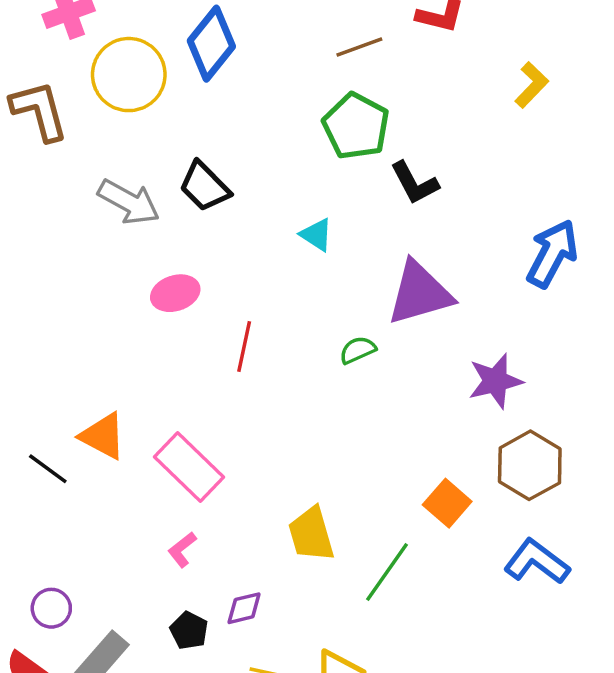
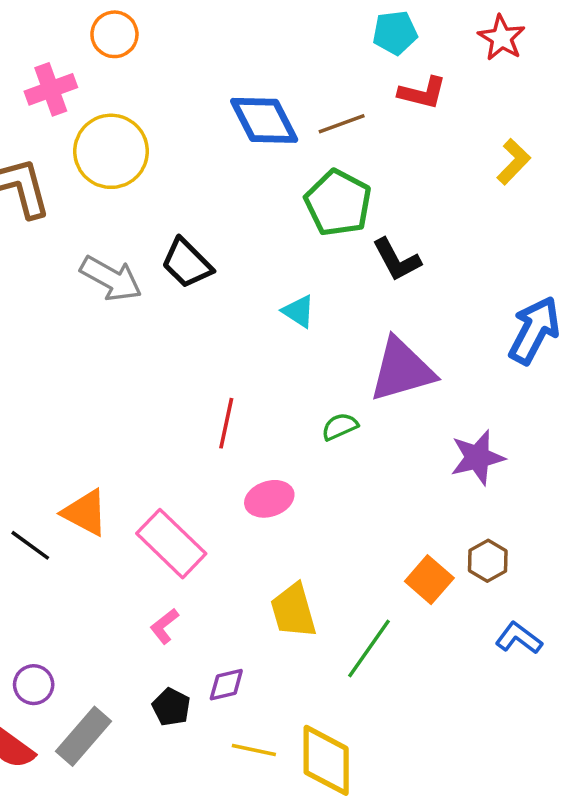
blue diamond: (211, 44) -> (264, 120), moved, turned -66
pink ellipse: (175, 293) -> (269, 499), moved
brown hexagon: (530, 465) -> (488, 561), moved, size x0.6
blue L-shape: (537, 562) -> (519, 638), size x0.7

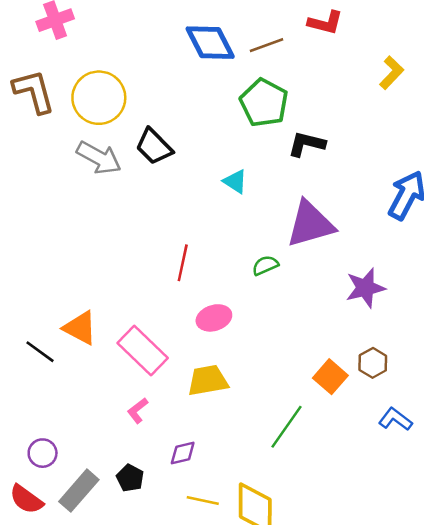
yellow circle: (111, 151) -> (99, 98), moved
black L-shape: (397, 260) -> (307, 144), turned 132
yellow trapezoid: (293, 611) -> (208, 380), moved, turned 96
black pentagon: (171, 707) -> (130, 478), moved

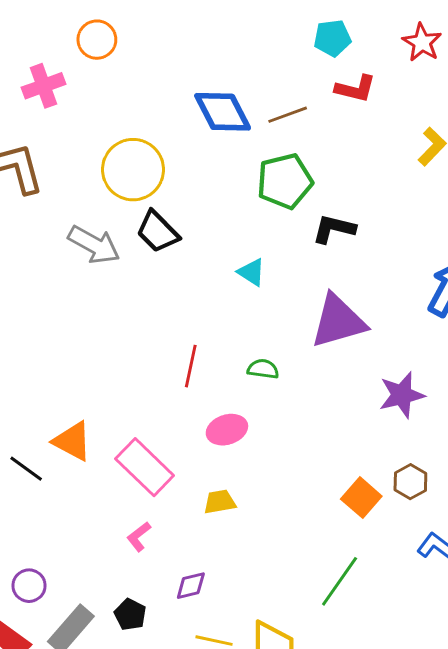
yellow circle: (99, 98) -> (133, 170), moved
green pentagon: (264, 103) -> (285, 181), turned 30
green semicircle: (265, 265) -> (263, 369), moved, turned 32
yellow trapezoid: (208, 380) -> (220, 502), size x0.7
green line: (287, 427) -> (340, 581), moved

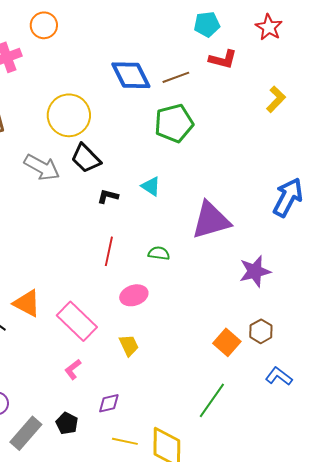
black L-shape: (334, 229) -> (108, 196), moved, size x0.7
yellow trapezoid: (220, 502) -> (129, 345), turned 75

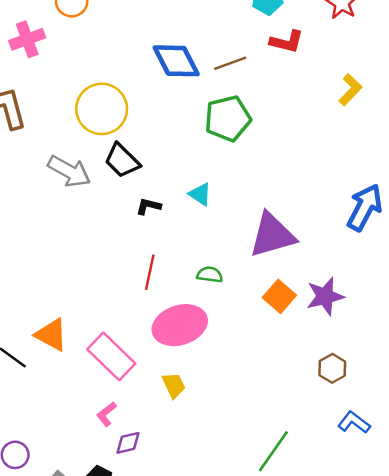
pink ellipse: (134, 295) -> (180, 325), size x1.6
orange square: (227, 342) -> (279, 296), moved
purple diamond: (109, 403) -> (128, 443), moved

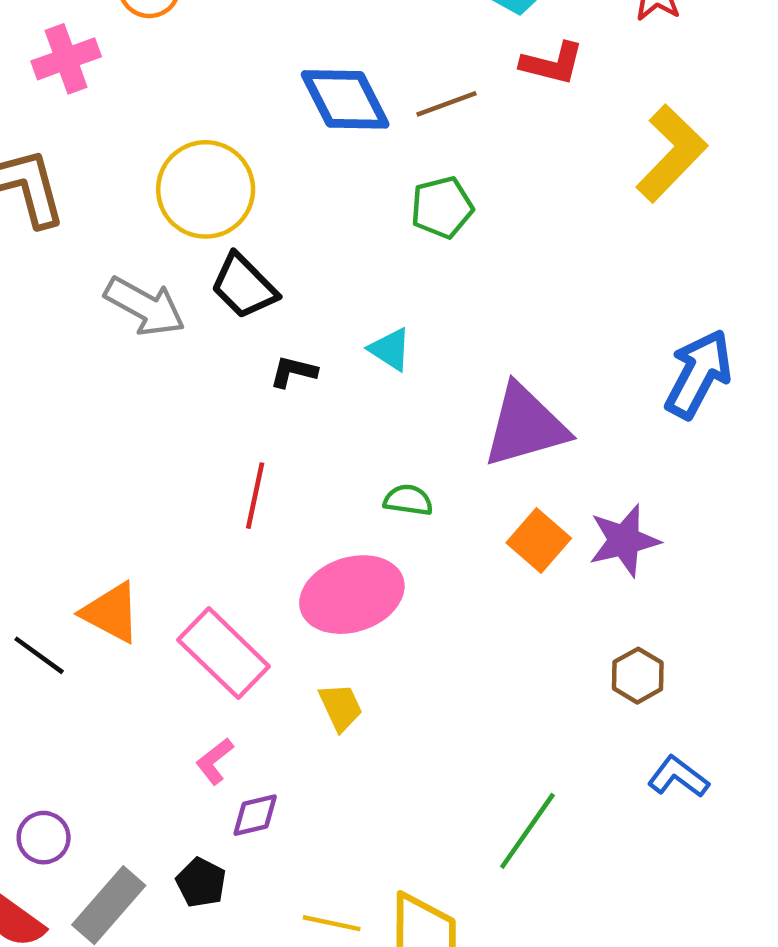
yellow L-shape: (350, 90) -> (671, 153), size x1.6
green pentagon: (228, 119) -> (442, 207), size x0.7
red line: (150, 272) -> (255, 496), moved

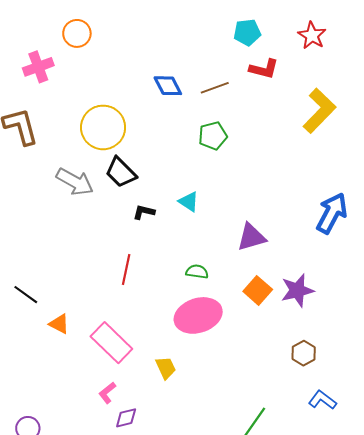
blue diamond: (345, 99) -> (168, 86), size x0.7
purple triangle: (525, 426) -> (251, 237), size x0.7
pink ellipse: (352, 595) -> (198, 315), moved
orange triangle: (111, 613) -> (59, 324), size x0.7
black line: (39, 655) -> (26, 295), moved

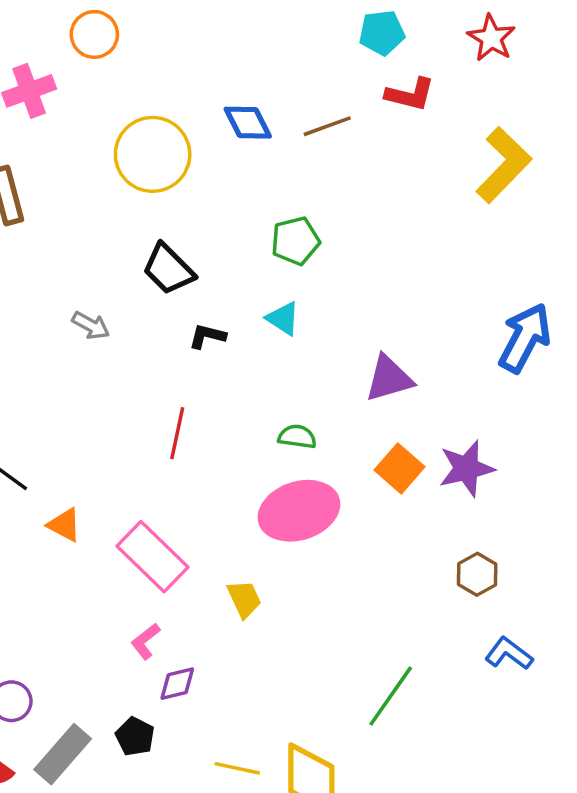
yellow circle: (103, 127) -> (153, 154), moved
green pentagon: (213, 136) -> (295, 241), moved
gray arrow: (75, 182) -> (91, 326), moved, size x0.6

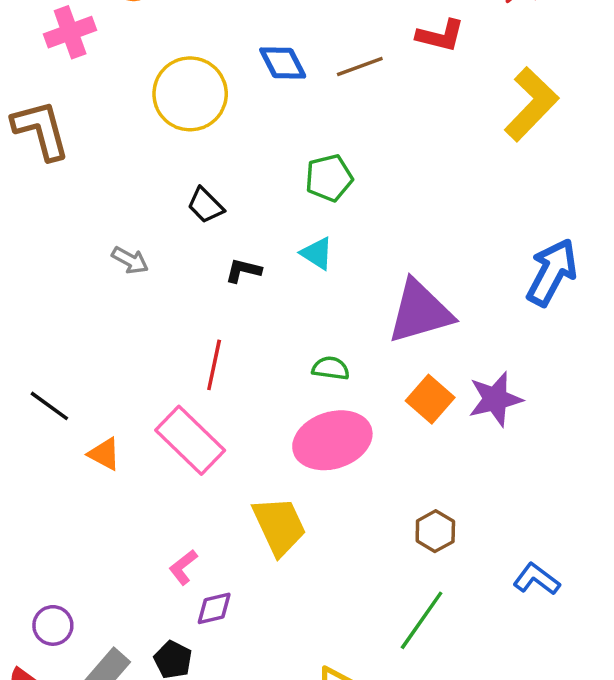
black trapezoid: (168, 269) -> (206, 205), size x0.7
purple triangle: (389, 378) -> (420, 312), size x1.4
pink rectangle: (153, 557) -> (190, 440), moved
brown hexagon: (477, 574) -> (435, 531), moved
yellow trapezoid: (244, 599) -> (279, 526), size x1.6

